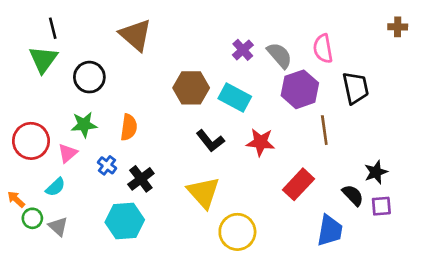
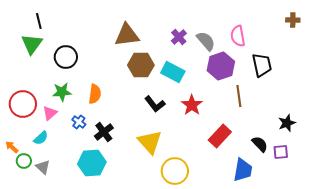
brown triangle: (136, 35) -> (127, 35), moved, turned -48
red star: (260, 142) -> (192, 105), turned 30
black star: (376, 172) -> (287, 123), moved

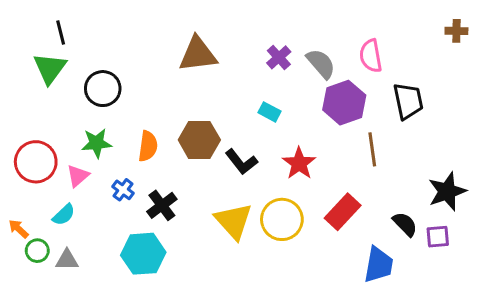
brown hexagon: (141, 65) -> (199, 140), moved
cyan rectangle: (173, 72) -> (269, 112), size x0.6
black star: (287, 123) -> (447, 191), size x1.4
gray triangle: (43, 167) -> (67, 260), turned -42
yellow circle: (175, 171) -> (282, 219), moved

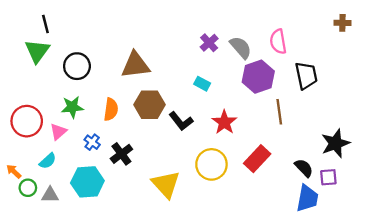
brown triangle: (198, 54) -> (135, 65), moved
yellow triangle: (234, 221) -> (166, 184), moved
cyan hexagon: (143, 254) -> (87, 182), moved
blue trapezoid: (379, 265) -> (307, 198), moved

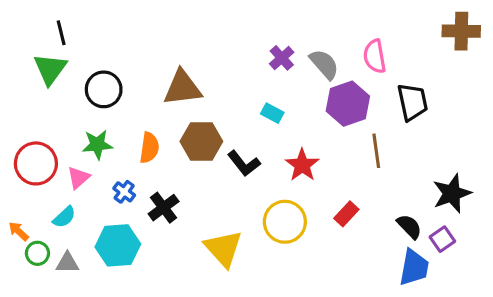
brown cross: (342, 23) -> (461, 31), size x1.6
red rectangle: (257, 159) -> (346, 214), size x0.7
purple square: (328, 177) -> (442, 239), turned -30

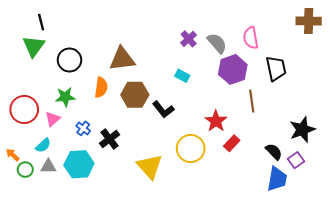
orange semicircle: (149, 148) -> (101, 87), moved
red star: (302, 165) -> (216, 121), moved
gray triangle: (67, 263) -> (48, 166), moved

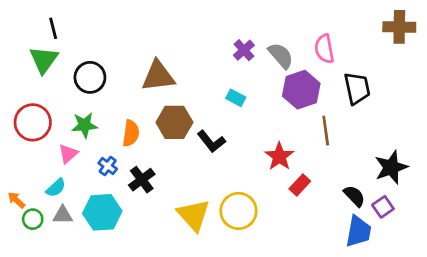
orange semicircle: (101, 87) -> (131, 133), moved
red circle: (24, 110) -> (33, 122), moved
yellow circle: (191, 148) -> (238, 211), moved

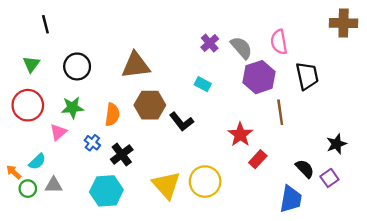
green triangle: (44, 60) -> (31, 64), moved, size x0.7
black star: (391, 167) -> (336, 144), size x0.7
cyan semicircle: (56, 188) -> (37, 162), moved
cyan hexagon: (102, 212) -> (106, 191), moved
blue trapezoid: (358, 231) -> (291, 199), moved

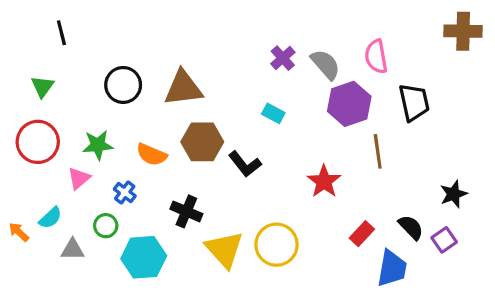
black circle: (77, 66) -> (123, 85), moved
orange semicircle: (112, 115) -> (152, 155), turned 105
black cross: (122, 155) -> (186, 211), moved, turned -30
red rectangle: (258, 159) -> (362, 234), moved
green circle: (28, 189) -> (106, 226), moved

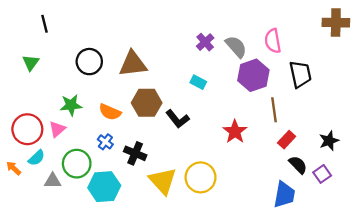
red circle: (38, 142) -> (27, 129), moved
blue cross: (125, 192) -> (105, 142), moved
green circle: (106, 226) -> (77, 164), size x1.6
red rectangle: (362, 234) -> (287, 140), moved

